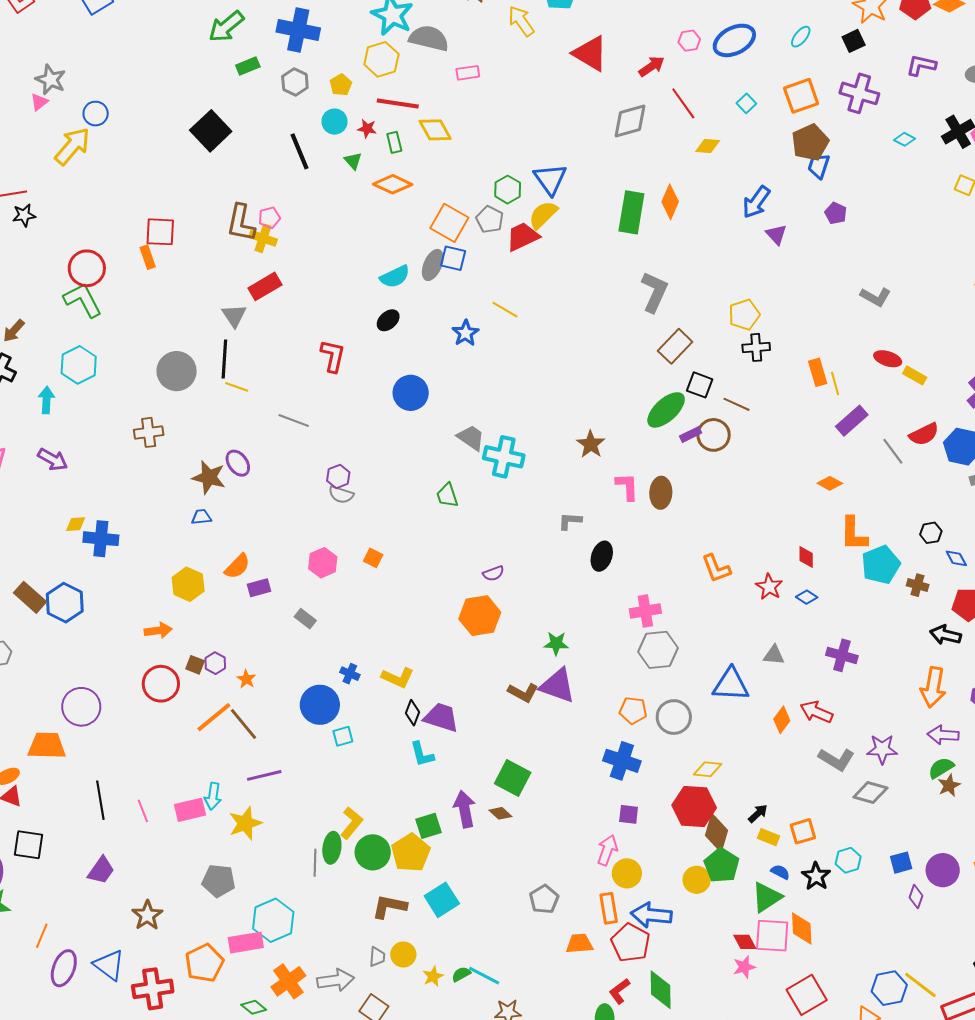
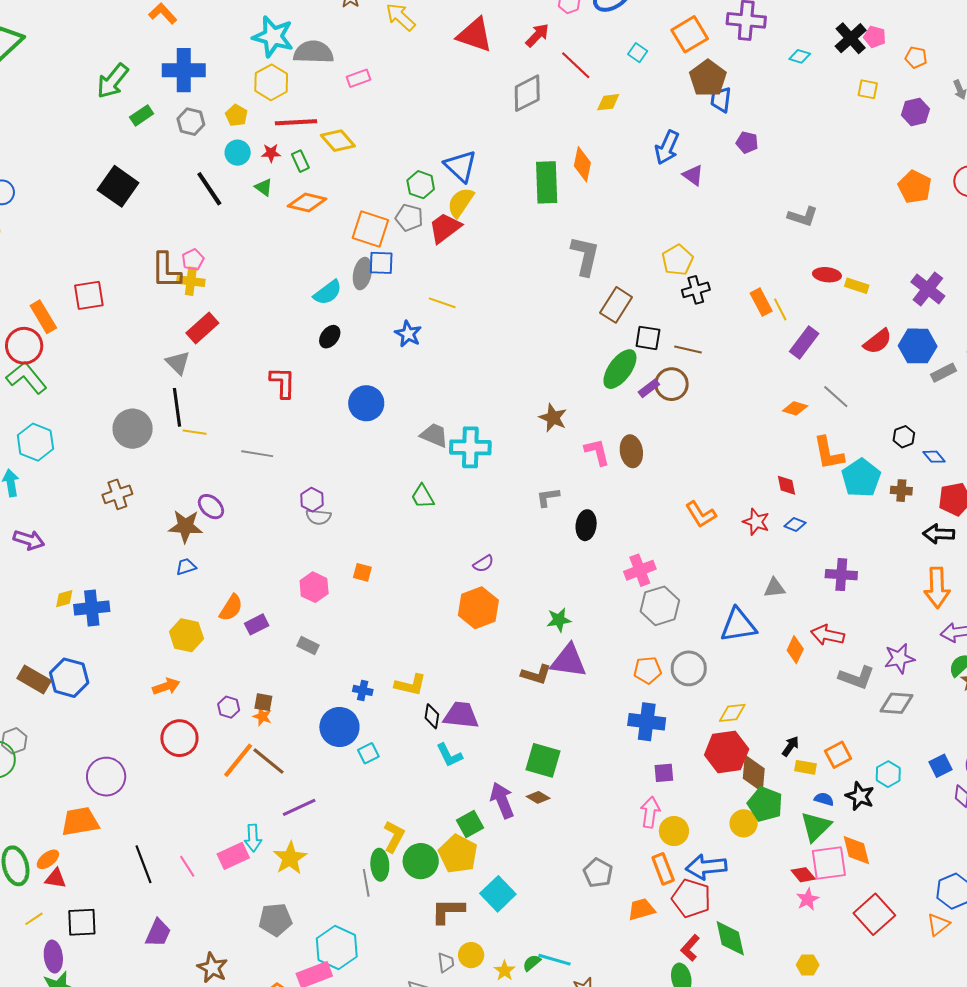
orange rectangle: (148, 257) -> (43, 317), moved, size x1.4
gray line: (893, 451) -> (836, 397), moved
brown square: (195, 665) -> (263, 702), moved

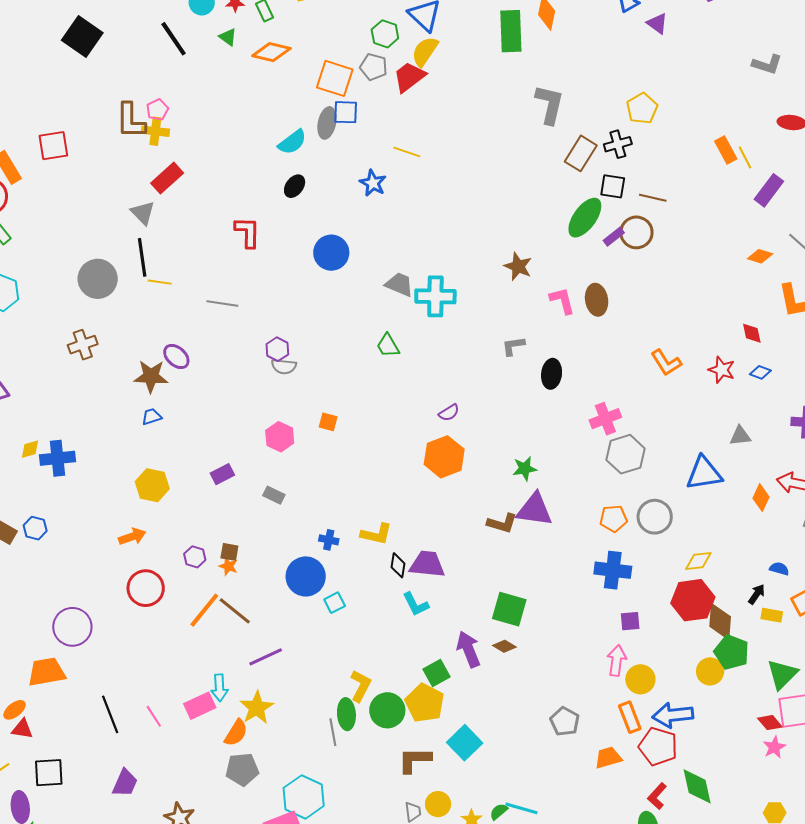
black cross: (696, 290) -> (618, 144), moved
orange semicircle: (231, 608) -> (236, 733), moved
blue hexagon: (69, 678) -> (35, 528), size x0.6
blue semicircle: (824, 799) -> (779, 569), moved

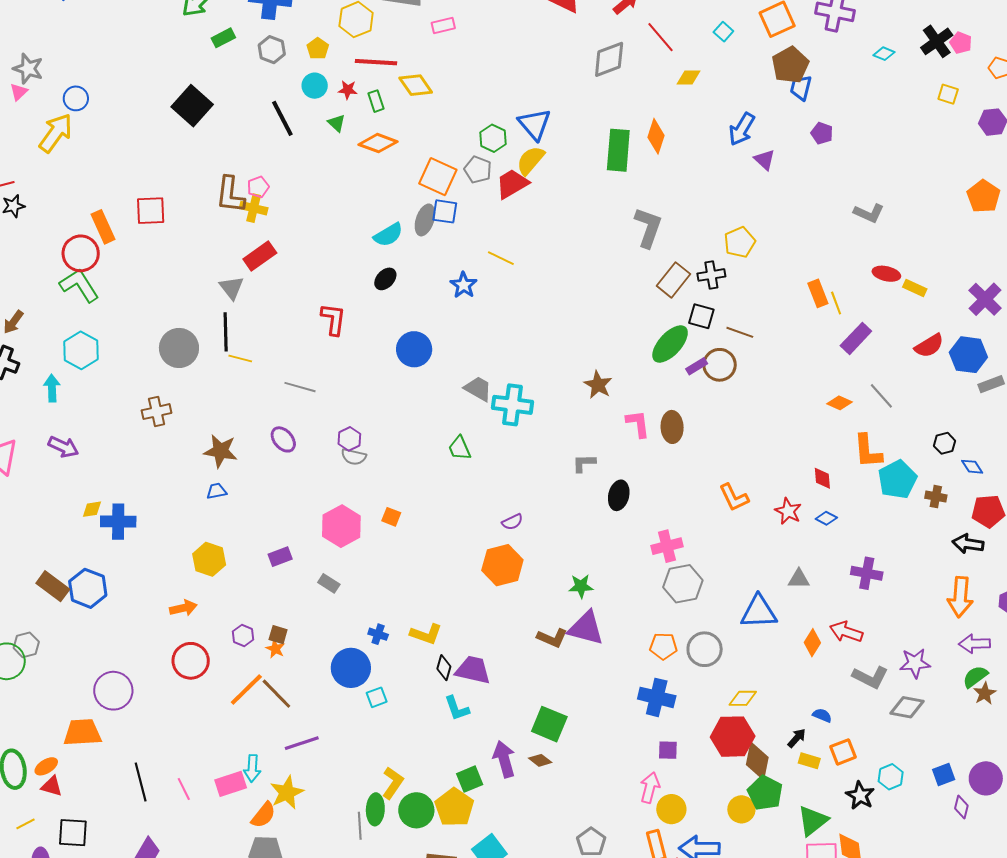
purple ellipse: (176, 357) -> (283, 439), moved
pink hexagon: (280, 437) -> (341, 526), size x1.4
blue hexagon: (35, 528) -> (88, 588), size x1.6

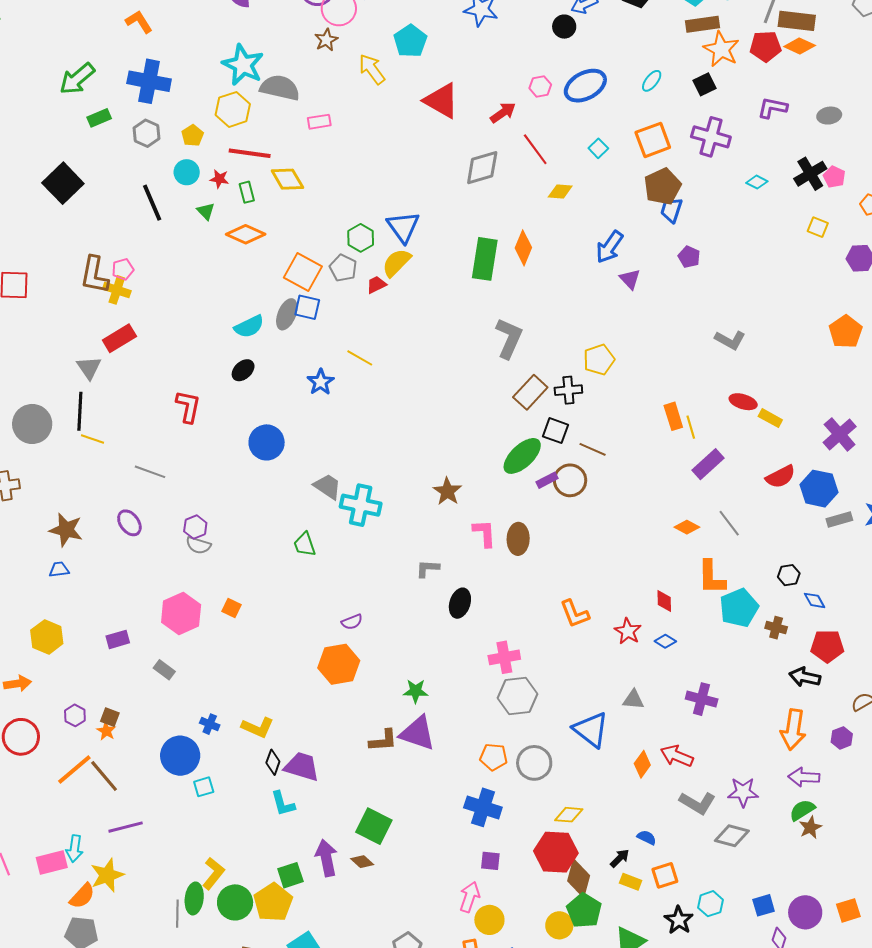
red trapezoid: (512, 184) -> (376, 285), size x0.6
blue triangle: (759, 612) -> (591, 730), turned 36
brown L-shape: (552, 638) -> (383, 741), turned -32

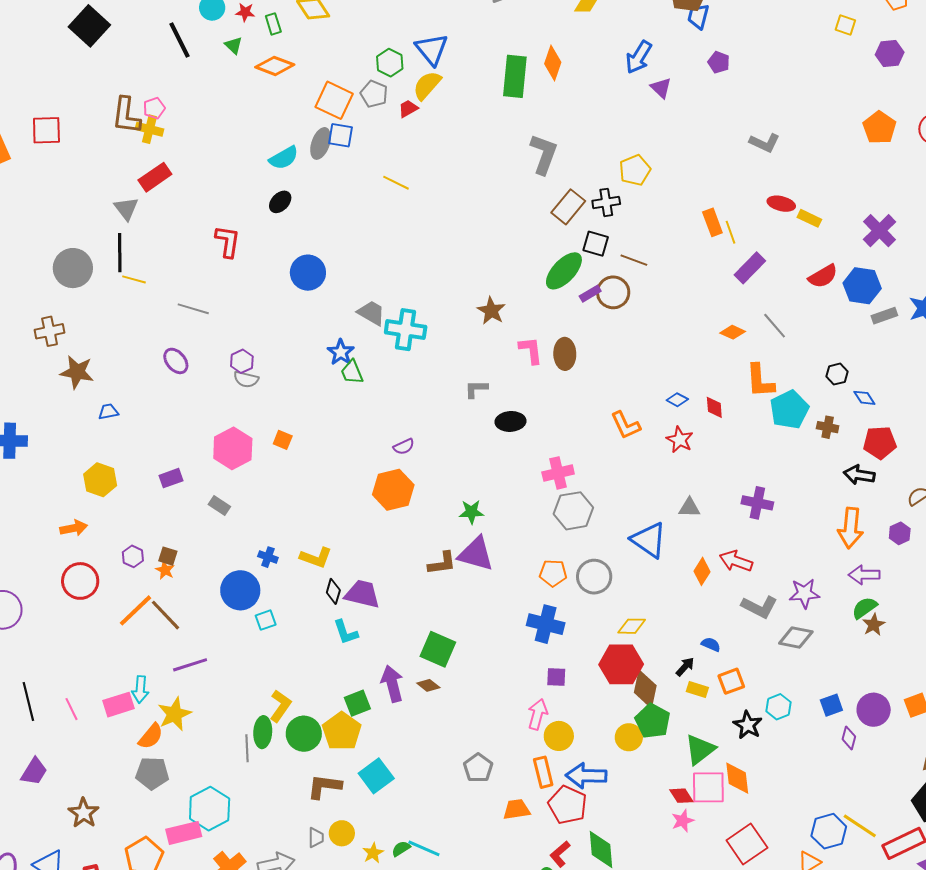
blue star: (321, 382) -> (341, 352), moved
brown star: (66, 530) -> (77, 372), moved
black ellipse: (460, 603) -> (511, 421), turned 72
blue diamond: (665, 641) -> (677, 400), moved

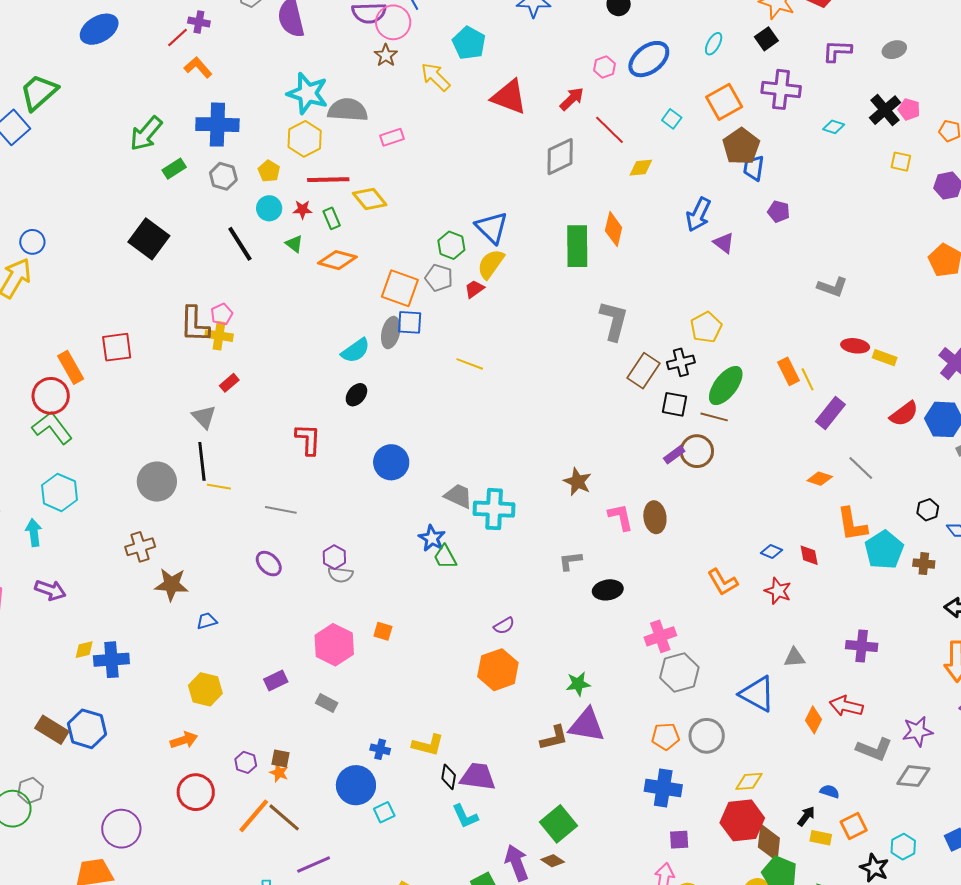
red rectangle: (155, 177) -> (229, 383), size x0.6
green ellipse: (564, 271) -> (726, 386), moved
green square: (438, 649) -> (559, 824), turned 33

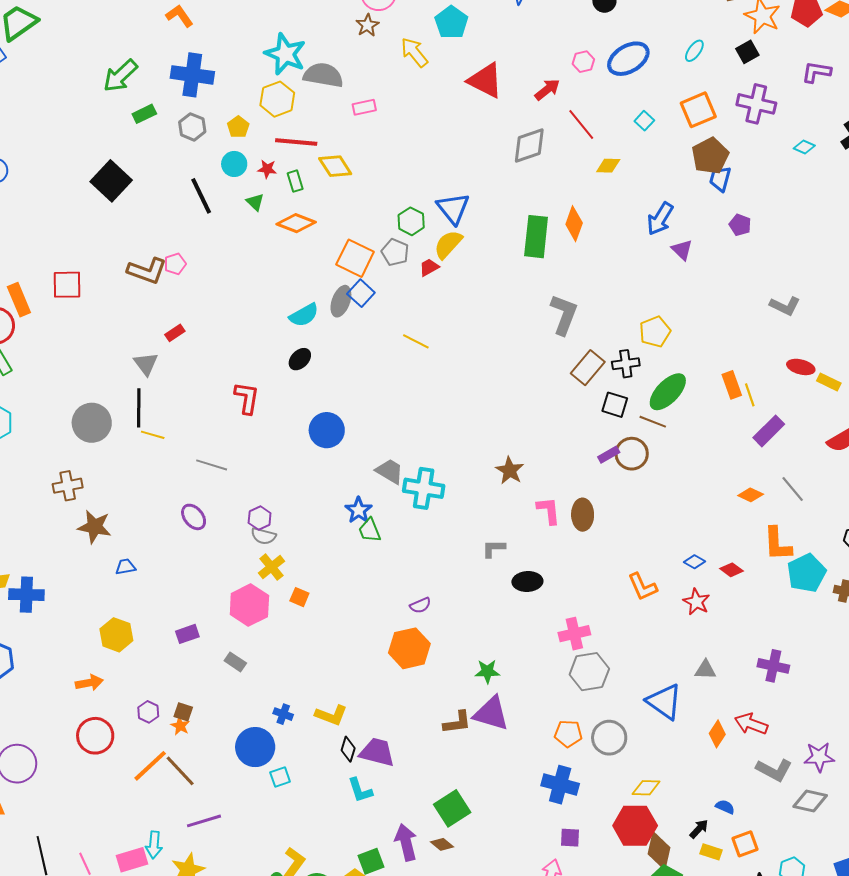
blue square: (410, 322) -> (361, 293), turned 32
brown L-shape: (195, 324) -> (147, 271), turned -78
yellow cross: (219, 336) -> (271, 567), moved, turned 36
red diamond: (809, 555) -> (731, 570), turned -50

